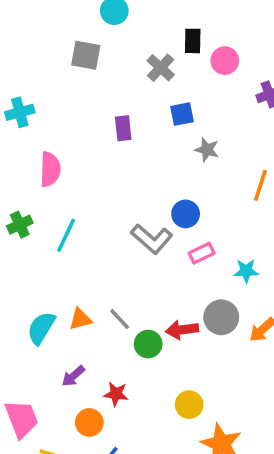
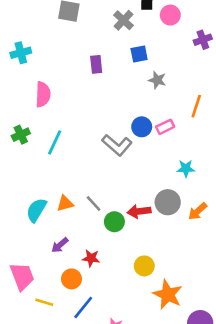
pink rectangle: (202, 253) -> (165, 127), moved

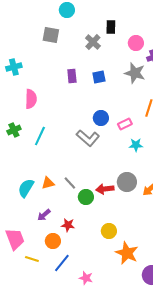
pink circle: (170, 15) -> (136, 43), moved
blue square: (139, 54) -> (99, 77), moved
gray star: (157, 80) -> (135, 73), moved, size x1.5
blue circle: (142, 127) -> (101, 118), moved
cyan star: (186, 168) -> (136, 145), moved

